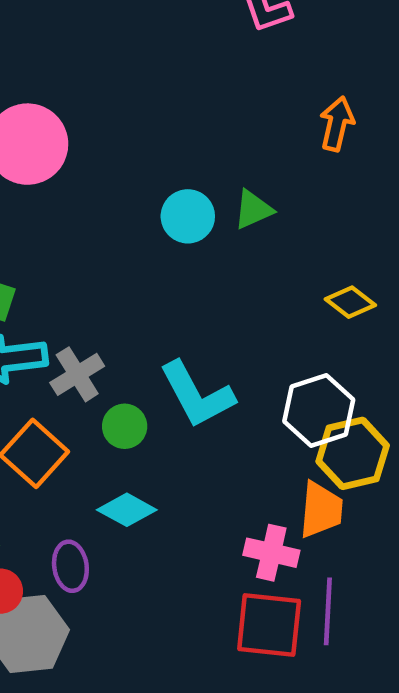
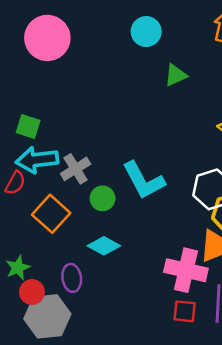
cyan circle: (188, 216) -> (146, 32), moved
pink cross: (271, 553) -> (186, 270), size x1.4
red square: (269, 625) -> (185, 311), size x0.6

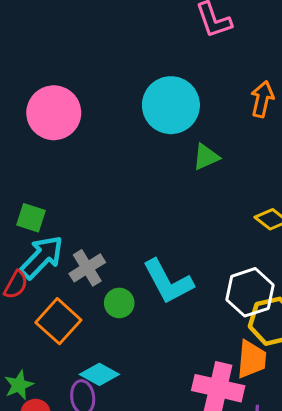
cyan circle: (146, 32) -> (171, 105), size x1.6
cyan arrow: (37, 160) -> (42, 257), turned 141
cyan diamond: (104, 246) -> (99, 374), moved

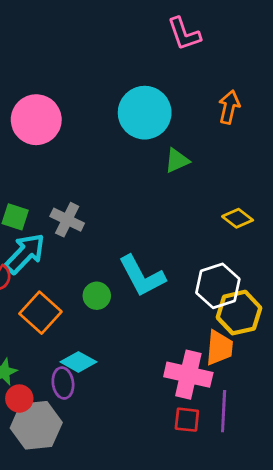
gray cross: (87, 268) -> (67, 220), moved, turned -32

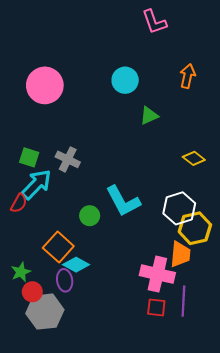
cyan circle: (145, 113) -> (125, 80), size x0.7
orange square: (40, 313) -> (58, 247), moved

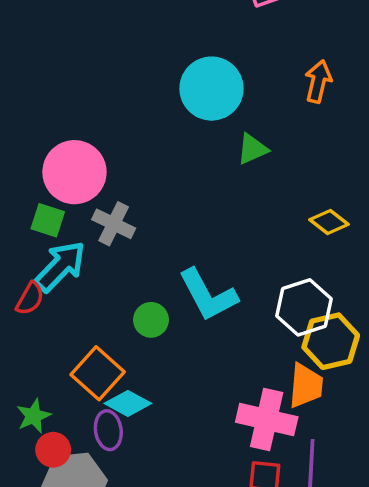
cyan circle: (125, 80) -> (211, 89), size x1.4
pink circle: (45, 85) -> (74, 172), moved

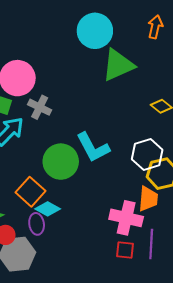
green triangle: (252, 149) -> (118, 65), size x1.8
green circle: (151, 320) -> (61, 162), size x1.8

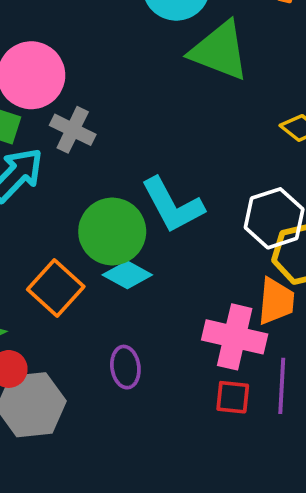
green triangle: (118, 65) -> (220, 51), turned 45
cyan diamond: (48, 209) -> (127, 275), moved
purple ellipse: (37, 224) -> (125, 367), moved

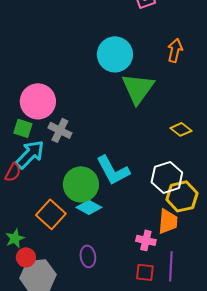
green triangle: (220, 51) -> (138, 88), turned 45
pink cross: (235, 337) -> (146, 240), size x0.6

